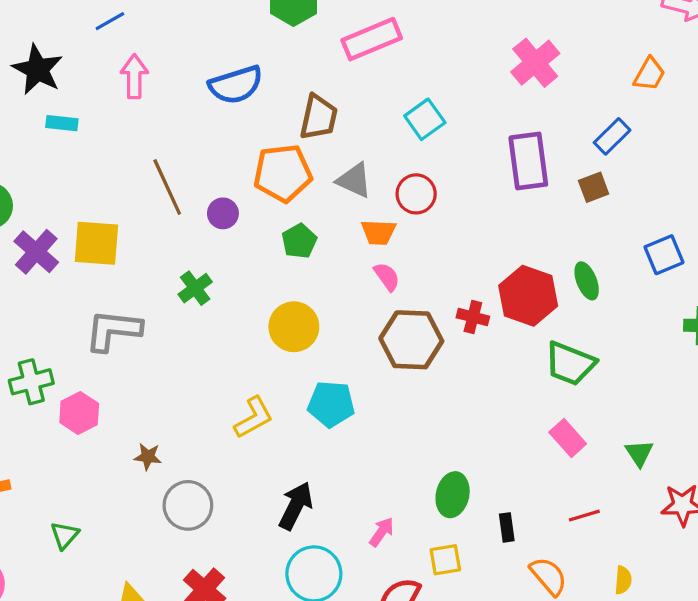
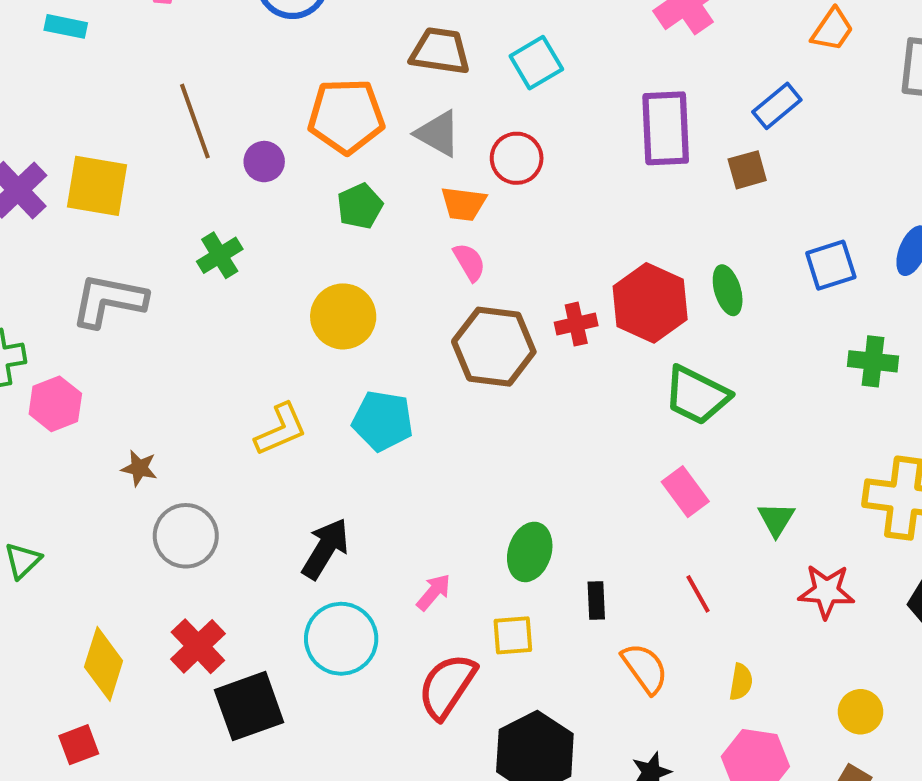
brown trapezoid: (319, 117) -> (440, 51), moved, turned -99
red cross: (473, 317) -> (576, 324), turned -32
red line: (584, 516) -> (698, 594), turned 72

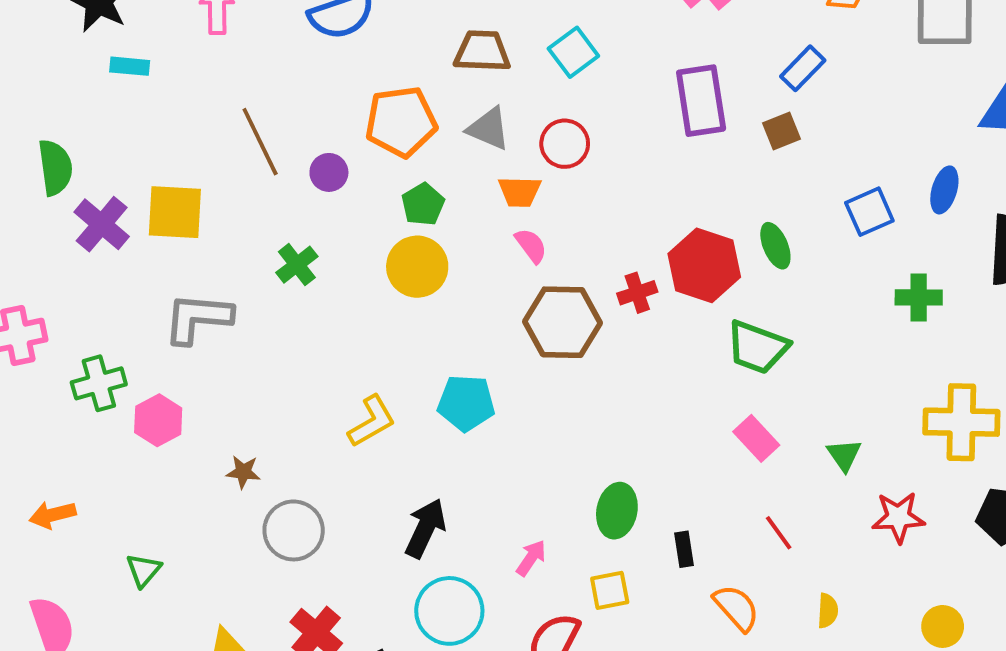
yellow circle: (343, 316) -> (417, 267), moved

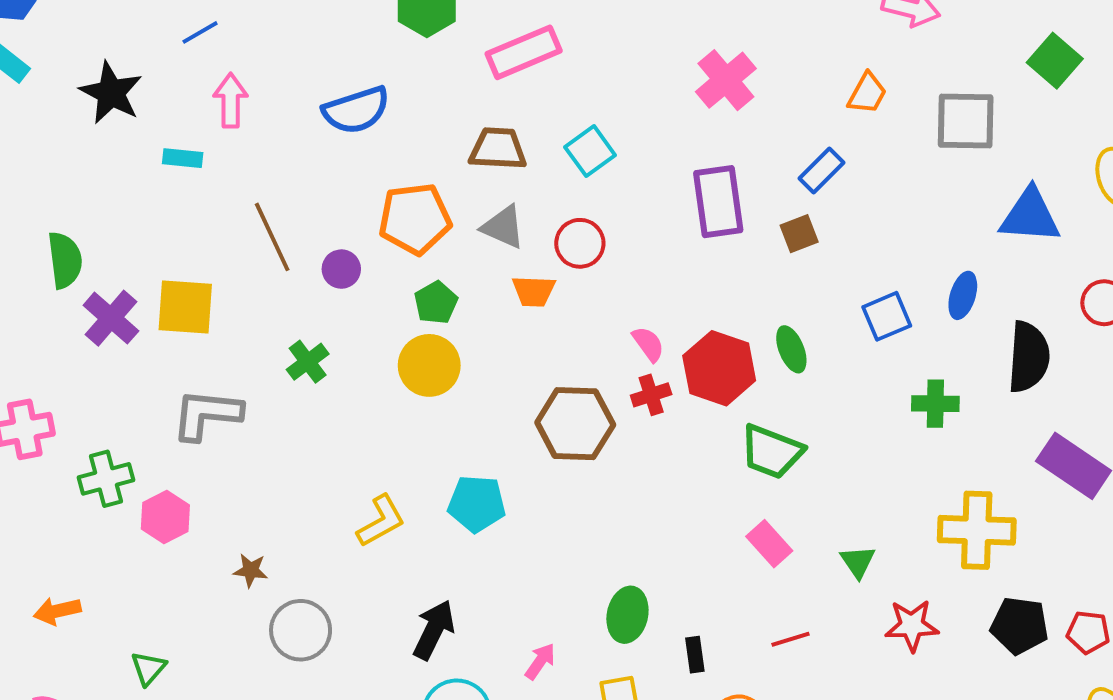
cyan rectangle: (130, 66) -> (183, 158), moved
pink semicircle: (531, 246) -> (648, 344), moved
red line: (779, 533) -> (791, 639), turned -72

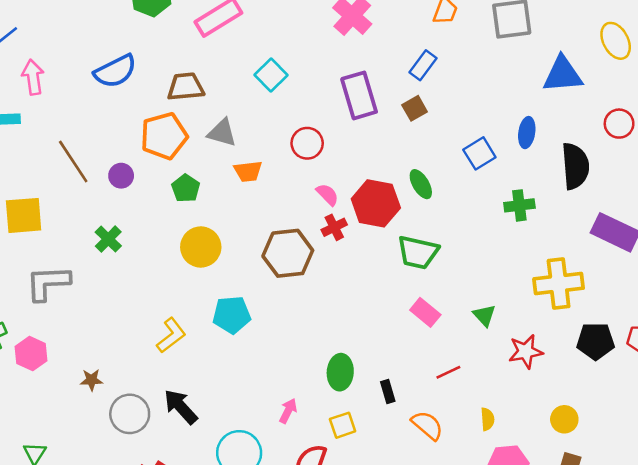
brown trapezoid: (498, 149) -> (186, 87), moved
red circle: (580, 243) -> (307, 143), moved
yellow circle: (429, 365) -> (201, 247), moved
black arrow: (434, 630) -> (181, 407), moved, turned -60

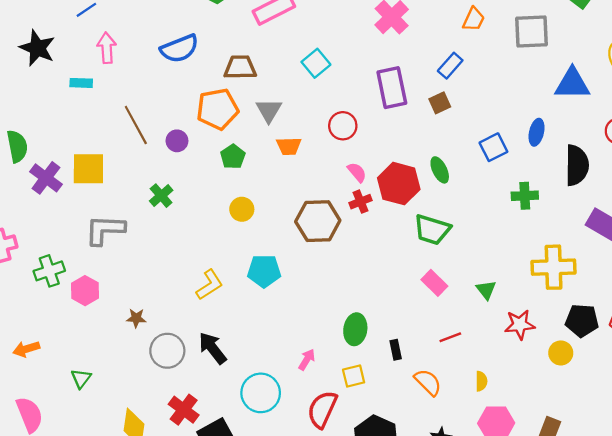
gray triangle: (222, 133) -> (269, 110), turned 40
yellow circle: (201, 247) -> (242, 209), size x0.7
yellow circle: (564, 419) -> (561, 353), moved

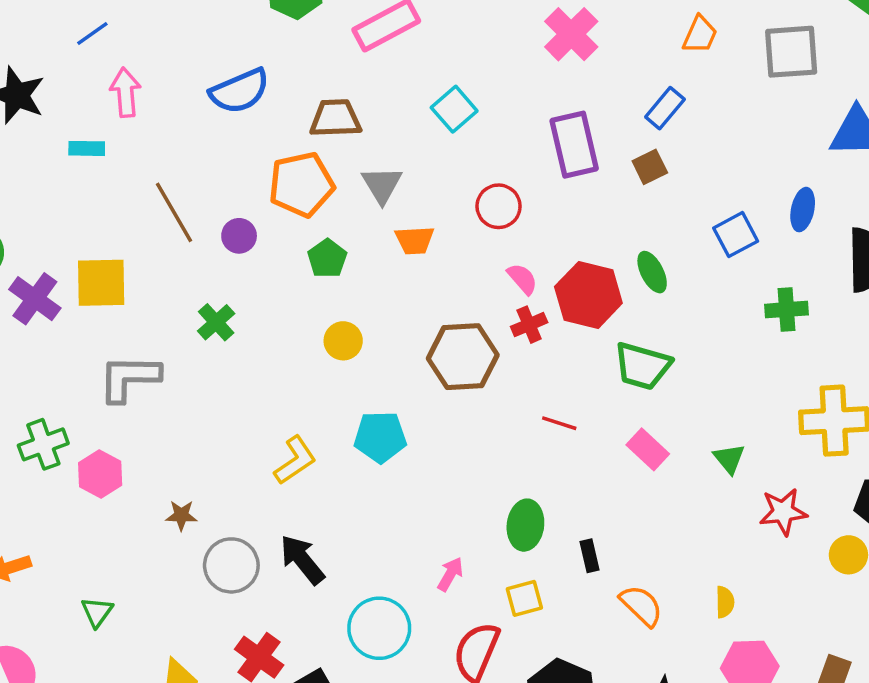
red line: (450, 337) -> (559, 423), moved, turned 40

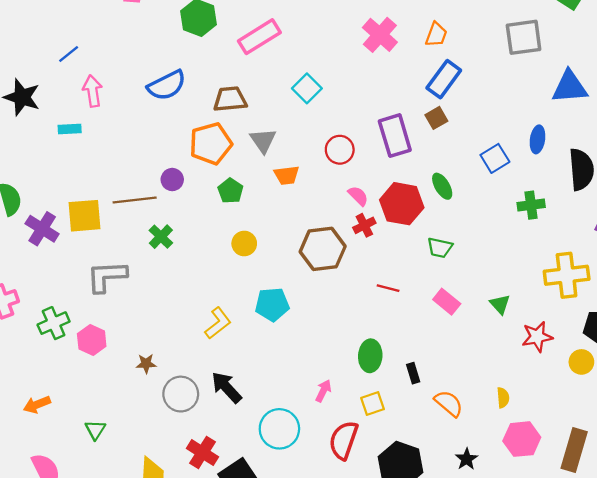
orange trapezoid: (700, 35) -> (436, 35), moved
blue rectangle: (665, 108) -> (444, 79), size x1.4
purple rectangle: (574, 145) -> (395, 136), moved
brown line: (174, 212) -> (135, 200), moved, turned -63
green trapezoid: (642, 366) -> (440, 248), size x0.7

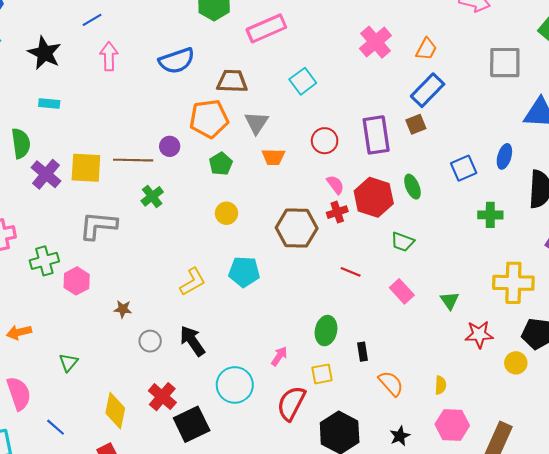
cyan rectangle: (70, 129) -> (49, 103), moved
gray circle: (181, 394) -> (150, 341), size x0.7

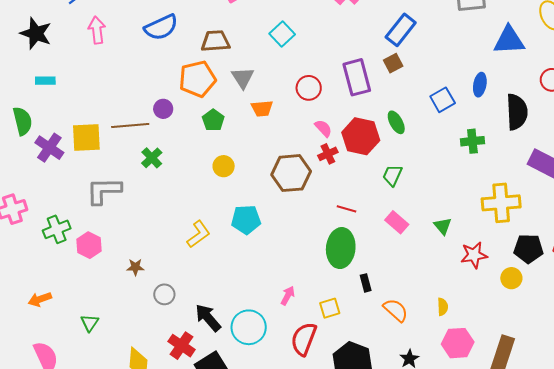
green trapezoid: (402, 242) -> (392, 175), turned 100
green ellipse: (326, 331) -> (341, 248), moved, size x1.4
black arrow: (192, 341) -> (208, 318), moved

